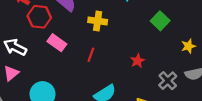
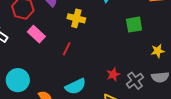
green square: (160, 21) -> (134, 25), turned 30
red star: (138, 61) -> (113, 74), moved

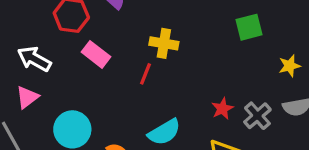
yellow cross: (76, 18) -> (164, 43), moved

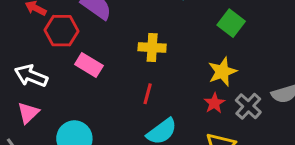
green square: (249, 27) -> (231, 23), turned -32
yellow star: (290, 66) -> (222, 72), moved, size x1.4
red line: (146, 74) -> (148, 94), moved

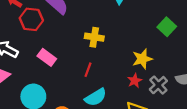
green square: (231, 23) -> (167, 27), moved
pink rectangle: (89, 65) -> (47, 57), moved

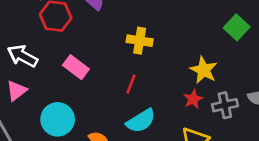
yellow star: (142, 59) -> (204, 70), turned -30
gray cross: (158, 85) -> (225, 105), turned 30

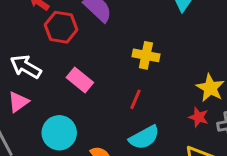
red star: (193, 99) -> (199, 117), turned -30

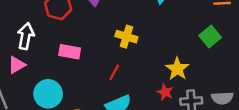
white arrow: (26, 67) -> (26, 36), turned 65
pink rectangle: (80, 80) -> (70, 52), turned -35

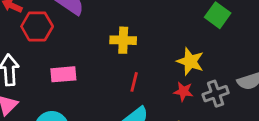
red line: (114, 72) -> (134, 82), moved

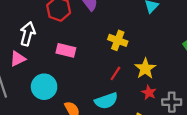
yellow star: (190, 61) -> (145, 69), moved

